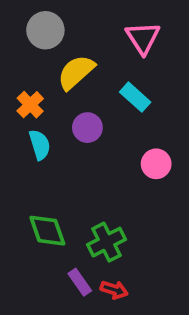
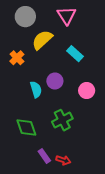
pink triangle: (143, 38) -> (67, 16), moved
purple circle: (87, 128) -> (55, 81), moved
cyan semicircle: (40, 145) -> (36, 89), moved
green cross: (107, 242) -> (62, 120), moved

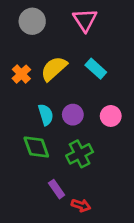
yellow semicircle: (42, 40) -> (54, 69), moved
purple circle: (55, 81) -> (73, 115), moved
green diamond: (26, 127) -> (36, 147), moved
purple rectangle: (44, 156) -> (57, 189), moved

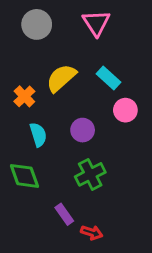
orange cross: (21, 74) -> (24, 96), moved
cyan semicircle: (46, 115) -> (38, 135), moved
pink circle: (111, 116) -> (125, 110), moved
green diamond: (36, 147) -> (24, 176), moved

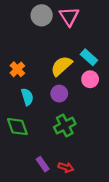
gray circle: (37, 24) -> (42, 15), moved
yellow semicircle: (61, 78) -> (61, 66), moved
cyan rectangle: (109, 78) -> (89, 57), moved
purple rectangle: (64, 214) -> (43, 164), moved

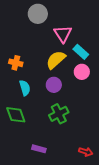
pink triangle: (69, 16) -> (63, 34), moved
orange cross: (17, 69) -> (16, 63), turned -32
purple rectangle: (43, 164) -> (39, 149), turned -40
red arrow: (66, 167) -> (86, 152), moved

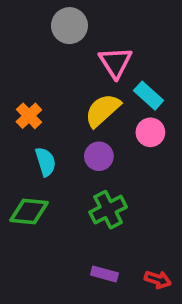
orange cross: (16, 63) -> (29, 116), turned 32
green diamond: (16, 115) -> (29, 211), turned -65
purple rectangle: (39, 149) -> (104, 274), moved

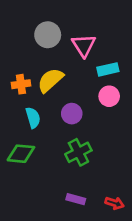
gray circle: (69, 26) -> (48, 35), moved
cyan rectangle: (149, 96) -> (108, 69), turned -55
yellow semicircle: (103, 110) -> (50, 80), moved
orange cross: (29, 116) -> (21, 84), turned 36

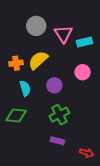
cyan rectangle: (108, 69) -> (85, 42), moved
purple rectangle: (76, 199) -> (57, 141), moved

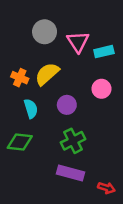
orange cross: (16, 63) -> (20, 78), turned 32
purple rectangle: (57, 141) -> (71, 173), size x1.5

